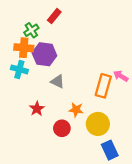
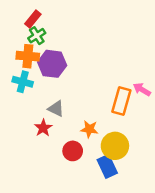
red rectangle: (54, 16) -> (33, 19), moved
gray triangle: (58, 81) -> (56, 109), moved
blue rectangle: (110, 150) -> (107, 166), moved

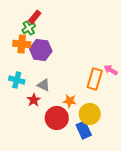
red rectangle: (33, 19) -> (35, 17), moved
cyan cross: (23, 82) -> (17, 80), moved
red circle: (73, 151) -> (57, 118), size x1.5

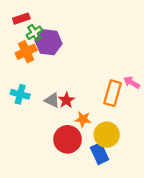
red rectangle: (35, 17) -> (21, 19), moved, turned 32
orange cross: (22, 44) -> (26, 52), turned -30
purple hexagon: (41, 50) -> (49, 42), moved
red star: (34, 100) -> (66, 100), moved

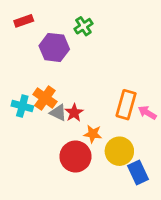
green cross: (34, 33) -> (83, 26), moved
orange cross: (26, 52) -> (45, 98), moved, turned -30
pink arrow: (132, 82) -> (147, 113), moved
blue rectangle: (100, 154) -> (138, 172), moved

